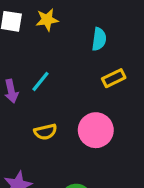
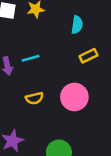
cyan line: (41, 81) -> (31, 58), turned 36

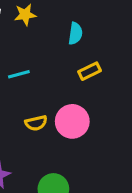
yellow semicircle: (34, 98) -> (36, 123), moved

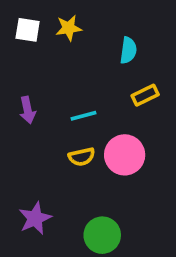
cyan line: (19, 74) -> (84, 116), moved

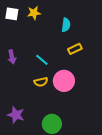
cyan line: (84, 116) -> (42, 60), turned 56
purple star: (35, 218) -> (16, 115), turned -30

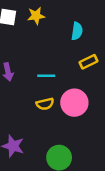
cyan line: (42, 60) -> (46, 76), turned -40

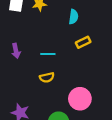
pink circle: (74, 103) -> (80, 99), moved

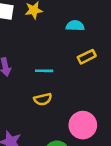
cyan semicircle: (74, 17) -> (75, 26), turned -96

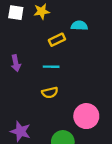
yellow rectangle: (87, 57) -> (57, 40), moved

